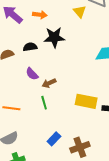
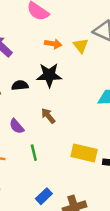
orange arrow: (40, 15) -> (53, 44), moved
purple semicircle: (32, 74) -> (17, 126), moved
brown arrow: (49, 83) -> (48, 116), moved, turned 72

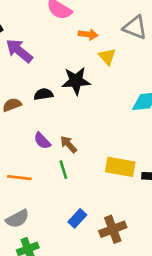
orange arrow: (53, 44) -> (88, 34), moved
yellow triangle: (81, 46) -> (107, 57), moved
brown arrow: (48, 116) -> (69, 144), moved

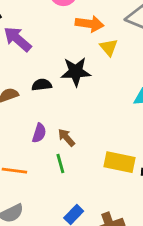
orange arrow: (88, 34) -> (90, 24), size x1.4
purple semicircle: (42, 141) -> (39, 133), turned -120

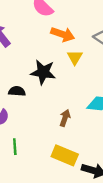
black semicircle: (42, 85) -> (17, 91), moved
brown arrow: (66, 138) -> (65, 118), moved, turned 49

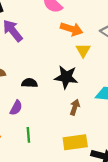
black star: (43, 72) -> (66, 77), moved
yellow rectangle: (65, 155) -> (75, 142), turned -30

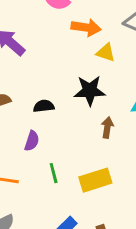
yellow triangle: (83, 50) -> (106, 52), turned -32
yellow rectangle: (75, 142) -> (95, 180), moved

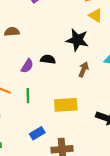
black semicircle: (44, 106) -> (48, 59), moved
green line: (54, 173) -> (28, 96), moved

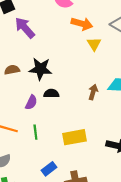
yellow triangle: (95, 16) -> (94, 44), turned 32
black star: (77, 40) -> (40, 69), moved
brown arrow: (84, 69) -> (93, 92), moved

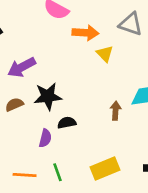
purple arrow: (25, 28) -> (22, 67), moved, turned -65

